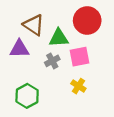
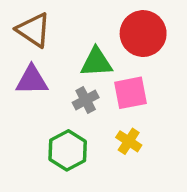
brown triangle: (34, 25) -> (34, 30), moved
green hexagon: (27, 96) -> (68, 150), moved

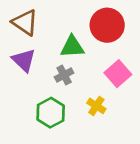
purple triangle: (32, 80) -> (24, 60), turned 45
pink square: (131, 93) -> (118, 74), moved, turned -30

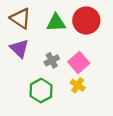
green triangle: (72, 47) -> (56, 23), moved
pink square: (118, 74) -> (79, 63), moved

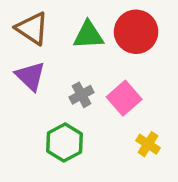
yellow cross: (78, 85) -> (148, 144), moved

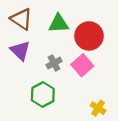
red circle: (136, 32) -> (89, 36), moved
yellow cross: (148, 144) -> (98, 108), moved

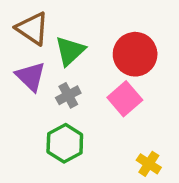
green triangle: (59, 24) -> (70, 51), moved, turned -40
gray cross: (54, 63) -> (68, 95), moved

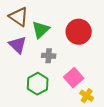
gray cross: (68, 95) -> (49, 56), moved, turned 32
pink square: (125, 99) -> (74, 78), moved

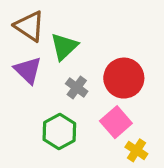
red circle: (79, 32) -> (124, 78), moved
gray cross: (49, 56) -> (77, 87), turned 32

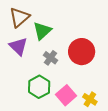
brown triangle: (29, 26) -> (19, 17), turned 45
pink square: (116, 122) -> (66, 95), moved

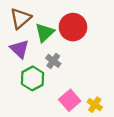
red circle: (82, 52) -> (73, 27), moved
green hexagon: (39, 87) -> (33, 78), moved

